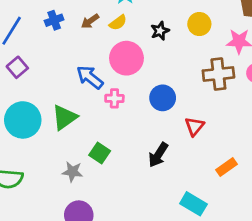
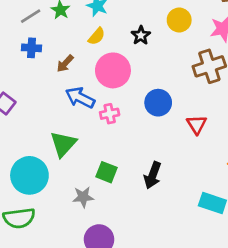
blue cross: (54, 20) -> (32, 48), turned 36
brown arrow: (90, 21) -> (65, 63), moved
cyan circle: (23, 120) -> (29, 175), moved
black arrow: (158, 155) -> (153, 175), moved

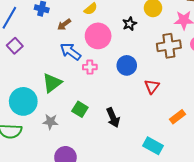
black star: (141, 35) -> (129, 24), moved
black arrow: (153, 175) -> (113, 118), turned -54
gray star: (83, 197) -> (50, 122), moved

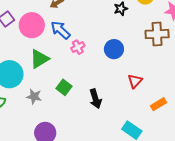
pink circle: (98, 36) -> (32, 25), moved
pink cross: (90, 67) -> (78, 47), turned -32
red triangle: (152, 86) -> (135, 81), moved

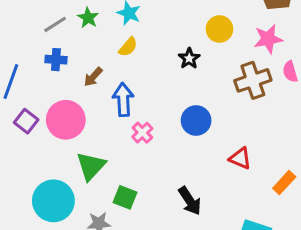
blue arrow: (60, 30) -> (123, 100), moved, turned 60
red triangle: (135, 81) -> (240, 158), turned -35
green square: (64, 87) -> (125, 197), moved

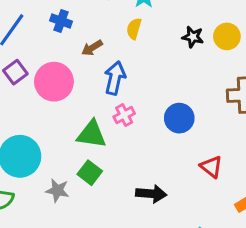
yellow semicircle: (128, 47) -> (134, 29), turned 140
black star: (189, 58) -> (193, 37), moved, turned 30
green triangle: (91, 166) -> (92, 134), moved, turned 40
black arrow: (190, 201) -> (151, 194), turned -68

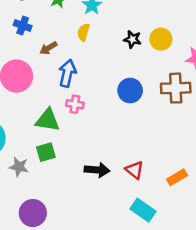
pink cross: (124, 115) -> (75, 104), turned 36
blue circle: (179, 118) -> (130, 91), moved
red triangle: (211, 167) -> (134, 170), moved
green square: (90, 173) -> (46, 152), turned 36

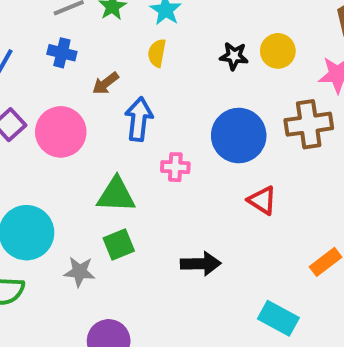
blue circle: (130, 91) -> (239, 136), size x1.4
pink cross: (75, 104) -> (175, 167), moved
red triangle: (134, 170) -> (262, 200), moved

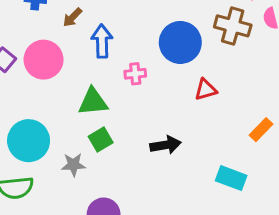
brown cross: (309, 124) -> (233, 26), turned 32
red triangle: (262, 200) -> (206, 90), turned -40

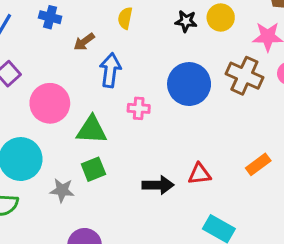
pink circle: (44, 60) -> (50, 103), moved
red triangle: (206, 90) -> (200, 174), moved
orange rectangle: (261, 130) -> (258, 164), moved

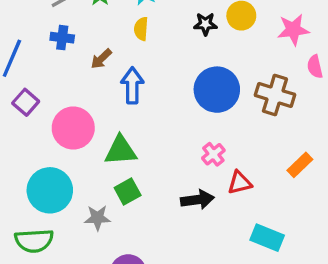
brown cross: (244, 76) -> (275, 95), moved
pink cross: (139, 108) -> (213, 154), moved, turned -35

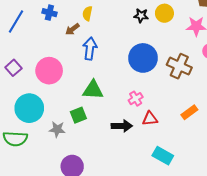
yellow semicircle: (141, 29) -> (87, 13), moved
purple square: (26, 102) -> (13, 68), moved
green triangle: (121, 150) -> (93, 90), moved

